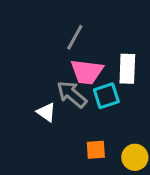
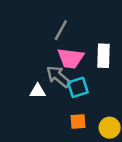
cyan square: (106, 96) -> (78, 87), moved
white triangle: (46, 112) -> (38, 91), turned -35

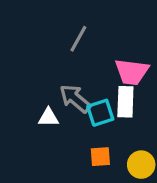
white rectangle: (103, 56) -> (125, 102), moved
pink trapezoid: (71, 58) -> (132, 72), moved

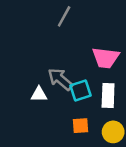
gray line: (78, 39) -> (64, 16), moved
white rectangle: (125, 102) -> (108, 95), moved

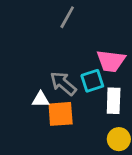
cyan square: (80, 90) -> (92, 81), moved
orange square: (80, 126) -> (61, 114), moved, size x1.5

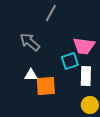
gray arrow: (63, 83) -> (30, 42), moved

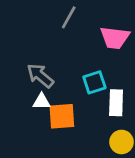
gray arrow: (30, 42) -> (40, 76), moved
pink trapezoid: (84, 46) -> (115, 38), moved

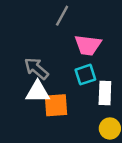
pink trapezoid: (115, 38) -> (88, 45), moved
white triangle: (42, 101) -> (38, 92), size x1.5

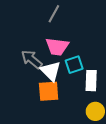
pink trapezoid: (88, 45) -> (57, 47), moved
white triangle: (38, 92) -> (51, 71), moved, turned 45

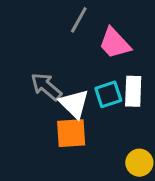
pink trapezoid: (57, 47) -> (115, 43), moved, turned 40
white rectangle: (91, 81) -> (133, 91), moved

